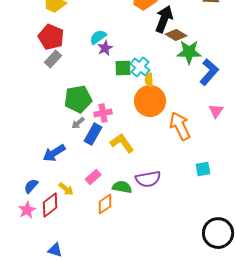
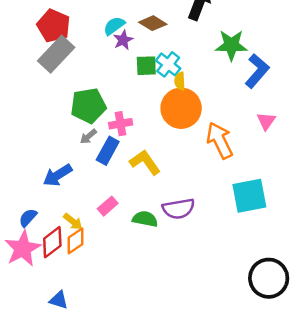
brown diamond: (176, 35) -> (153, 23), moved
gray rectangle: (53, 59) -> (56, 54), size x1.6
cyan square: (203, 169) -> (249, 196), size x1.8
orange diamond: (105, 204) -> (75, 241), moved
pink star: (27, 210) -> (23, 249), size x1.6

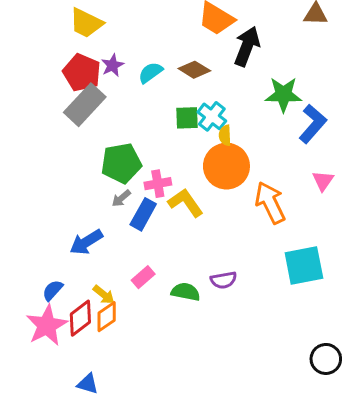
purple star: (123, 40) -> (113, 65), moved
yellow L-shape: (145, 162) -> (186, 203), moved
purple semicircle: (179, 209) -> (224, 280), size x0.7
black circle: (269, 278) -> (326, 359), size x0.7

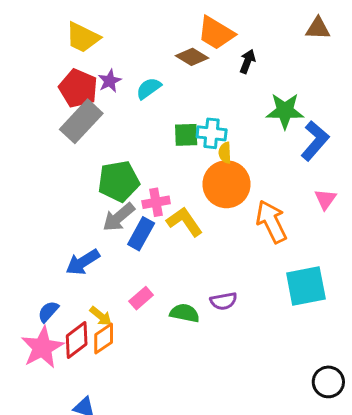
black arrow: (247, 46) -> (247, 61), size x0.6
brown diamond: (194, 70) -> (192, 57), moved
cyan cross: (212, 116) -> (212, 133), turned -32
gray arrow: (121, 198) -> (119, 217), size x1.6

